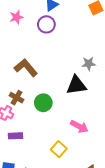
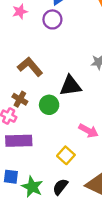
black triangle: (76, 85) -> (70, 86), moved
purple rectangle: (15, 136) -> (19, 141), size x1.6

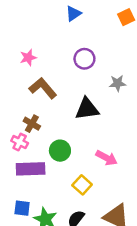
pink star: (20, 12) -> (28, 58), moved
purple circle: (52, 19) -> (84, 59), moved
green circle: (49, 105) -> (60, 151), moved

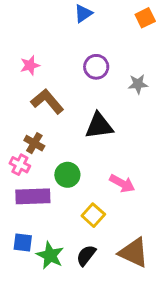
gray star: (118, 83) -> (138, 84), moved

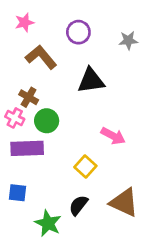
purple circle: (96, 67) -> (78, 32), moved
green circle: (67, 175) -> (47, 121), moved
green star: (50, 255) -> (48, 223), moved

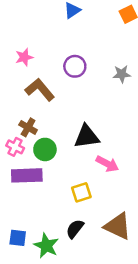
black triangle: (91, 81) -> (87, 136), moved
yellow square: (85, 166) -> (81, 192), turned 30
blue square: (18, 193) -> (18, 238), moved

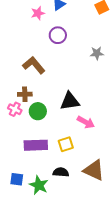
pink star: (24, 57) -> (38, 13), moved
purple circle: (75, 66) -> (58, 35), moved
brown cross: (28, 127) -> (25, 94), turned -32
purple rectangle: (27, 175) -> (36, 145), moved
black semicircle: (75, 229) -> (61, 172), turned 56

